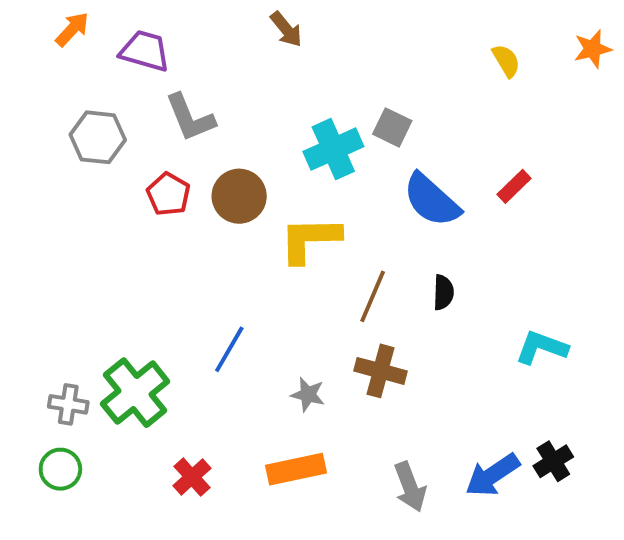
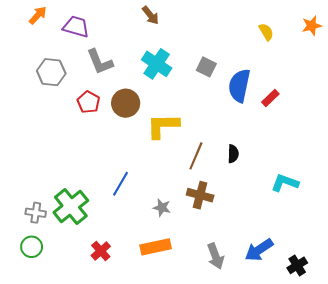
cyan cross: (333, 149) -> (157, 64), moved, turned -32
blue semicircle: (432, 200) -> (239, 86), moved, turned 60
black cross: (553, 461) -> (297, 265), moved

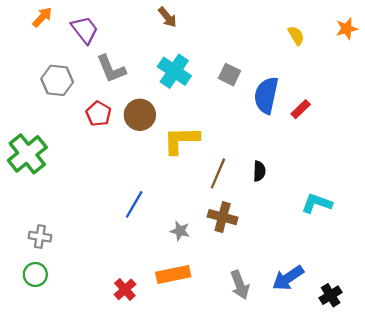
purple trapezoid: (76, 27) -> (85, 30), turned 36
green cross: (71, 207) -> (27, 154), moved
red cross: (101, 251) -> (125, 289), moved

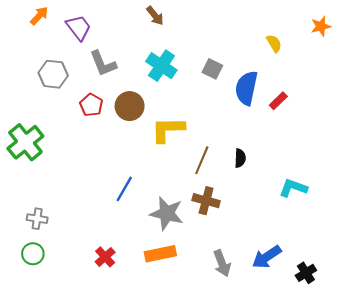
yellow semicircle: (296, 36) -> (274, 43), moved
gray star: (180, 231) -> (167, 213), size x1.8
red cross: (125, 289) -> (105, 257), moved

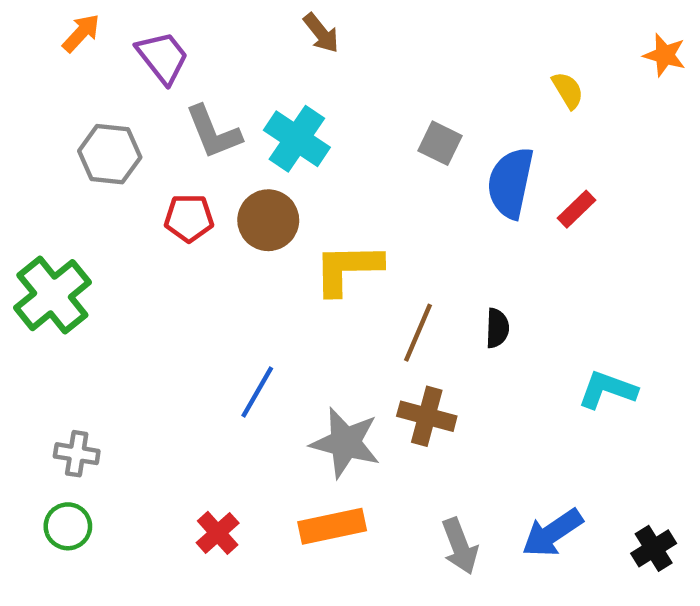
orange star: (321, 26) -> (665, 55), turned 30
cyan cross: (161, 66) -> (297, 139), moved
red pentagon: (91, 105) -> (189, 218), turned -30
black cross: (306, 273) -> (654, 548), moved

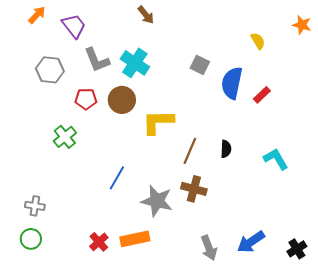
green cross: (52, 295) -> (65, 137), moved, size x0.7
cyan L-shape: (607, 390) -> (276, 159), moved, turned 40
orange rectangle: (332, 526) -> (135, 239), moved

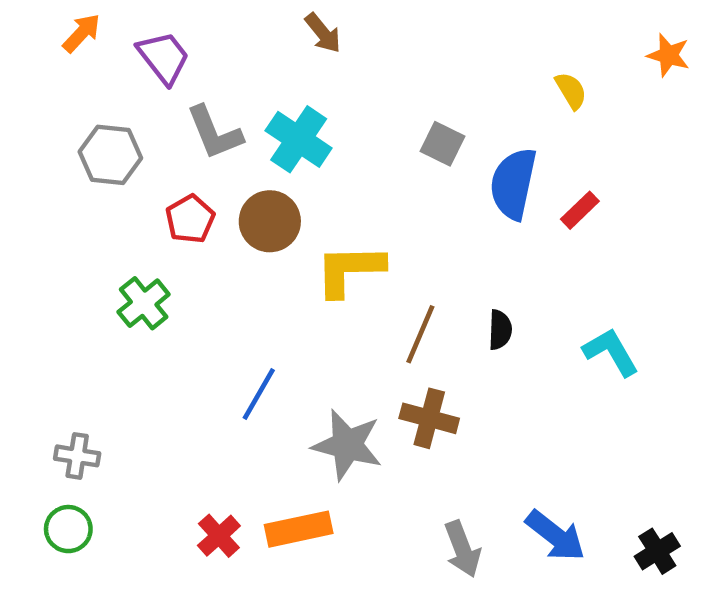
red pentagon: (86, 99) -> (190, 219), turned -30
blue arrow: (251, 242) -> (555, 536), turned -108

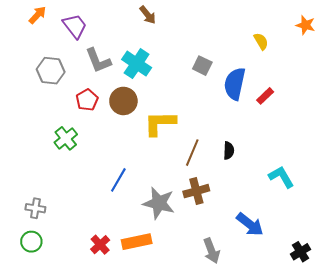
cyan L-shape: (611, 352) -> (281, 177), moved
brown cross: (429, 418) -> (196, 191), turned -30
blue arrow: (555, 536) -> (250, 224), moved

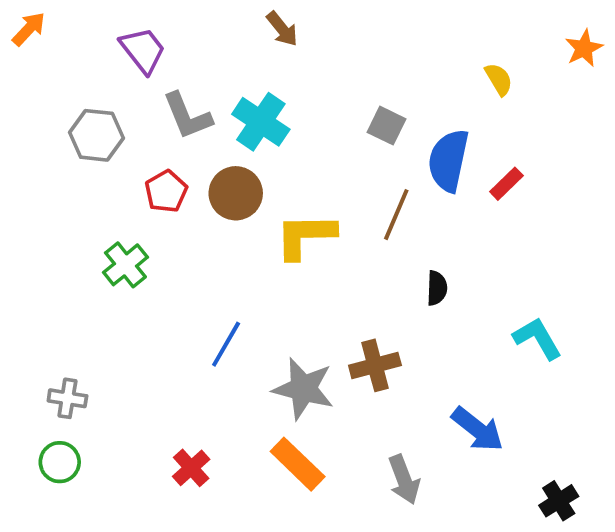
orange arrow: (37, 15) -> (29, 29), moved
orange star: (306, 25) -> (584, 48), turned 30
brown line: (192, 153) -> (396, 215), moved
orange rectangle: (137, 242) -> (298, 464), moved, turned 56
black cross: (301, 252) -> (559, 501), moved

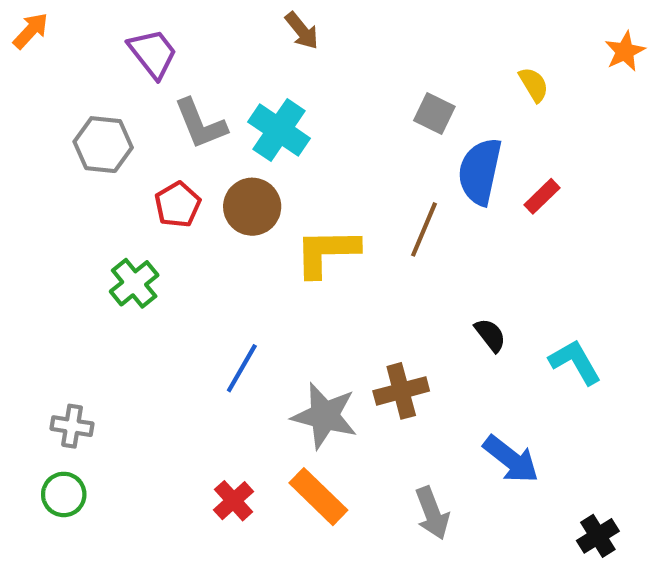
gray square: (387, 126) -> (434, 114), moved
black semicircle: (437, 288) -> (490, 335), moved, turned -40
red cross: (191, 468) -> (234, 501), moved

